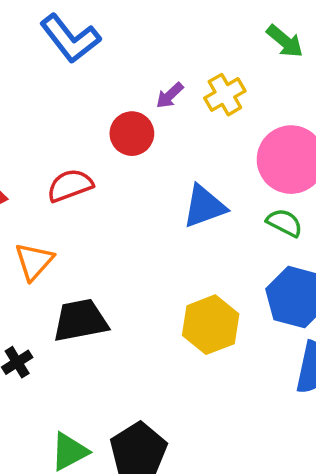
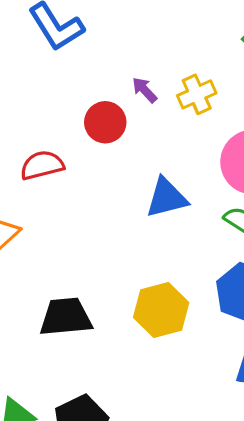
purple arrow: (170, 95) -> (145, 90), turned 84
black trapezoid: (80, 321) -> (66, 317), moved

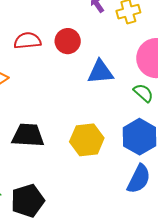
red circle: (105, 122) -> (68, 41), moved

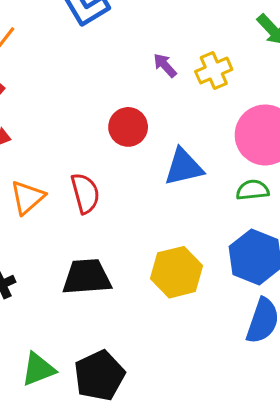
red semicircle: (27, 41) -> (85, 193), moved, turned 88
green semicircle: (143, 93) -> (253, 190), turned -40

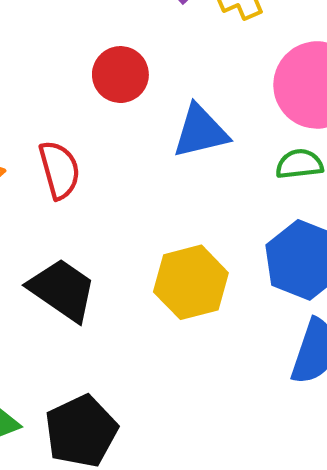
black trapezoid: (87, 277) -> (62, 290), turned 39

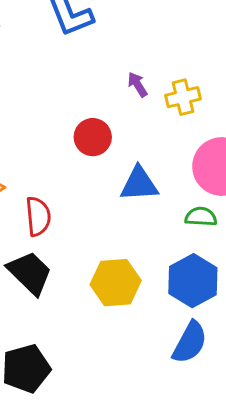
red semicircle: (59, 170) -> (38, 216), moved

